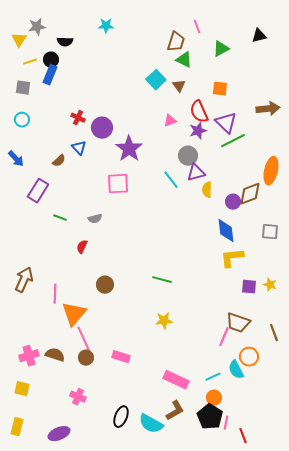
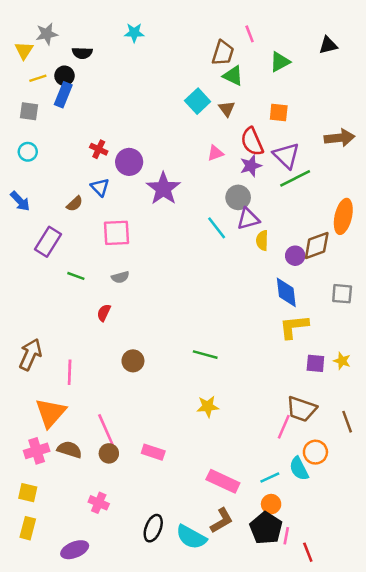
pink square: (118, 184) -> (116, 233), moved
orange triangle: (74, 314) -> (51, 413), moved
yellow rectangle: (17, 427) -> (28, 528), moved

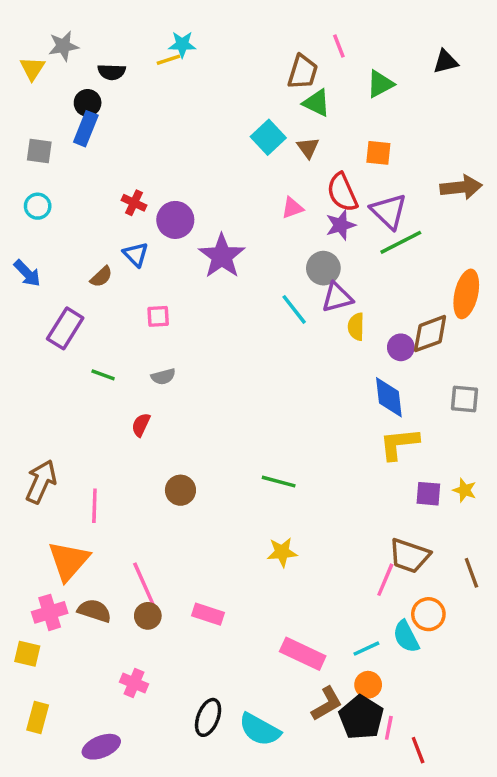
yellow line: (38, 78) -> (168, 60), moved
pink square: (116, 233) -> (158, 316), size x0.6
yellow square: (28, 493) -> (27, 654), moved
brown L-shape: (222, 521) -> (327, 704), moved

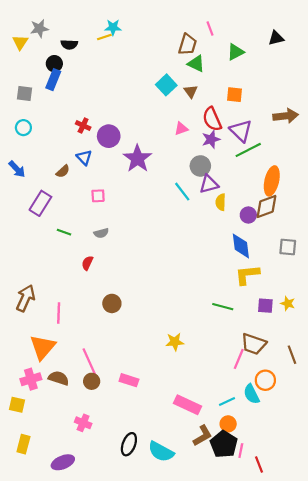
orange ellipse: (466, 294) -> (272, 181), moved
green line: (279, 482) -> (223, 307), moved

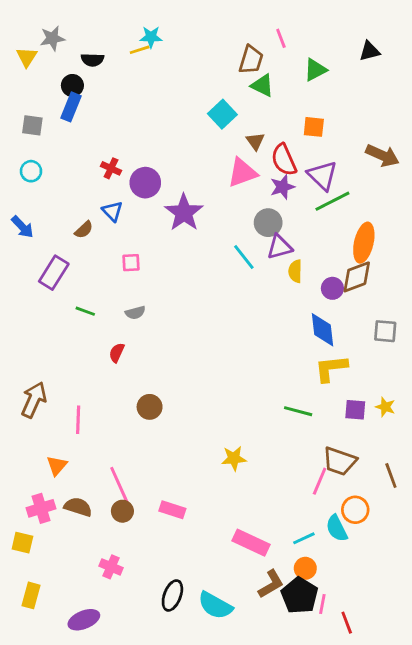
brown triangle: (191, 91) -> (255, 141), moved
brown arrow: (286, 116) -> (382, 155), turned 30
pink triangle: (181, 129) -> (242, 173), size x1.6
orange triangle: (43, 347) -> (57, 465), size x0.6

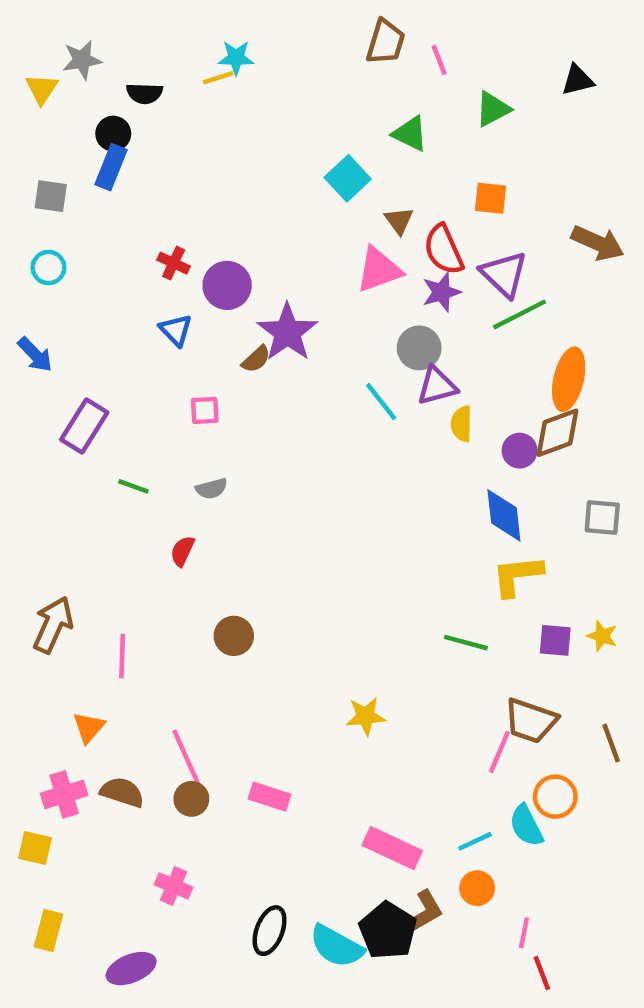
brown trapezoid: (251, 60) -> (386, 42), moved
brown semicircle: (84, 230) -> (256, 359), moved
black pentagon: (300, 595) -> (388, 931), moved
pink line: (322, 604) -> (524, 933), moved

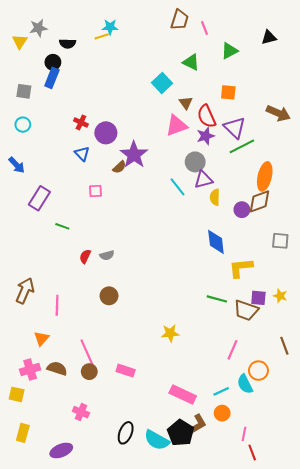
gray semicircle: (211, 489) -> (107, 255), moved
blue diamond: (504, 515) -> (216, 242), moved
brown trapezoid: (531, 721) -> (246, 310), moved

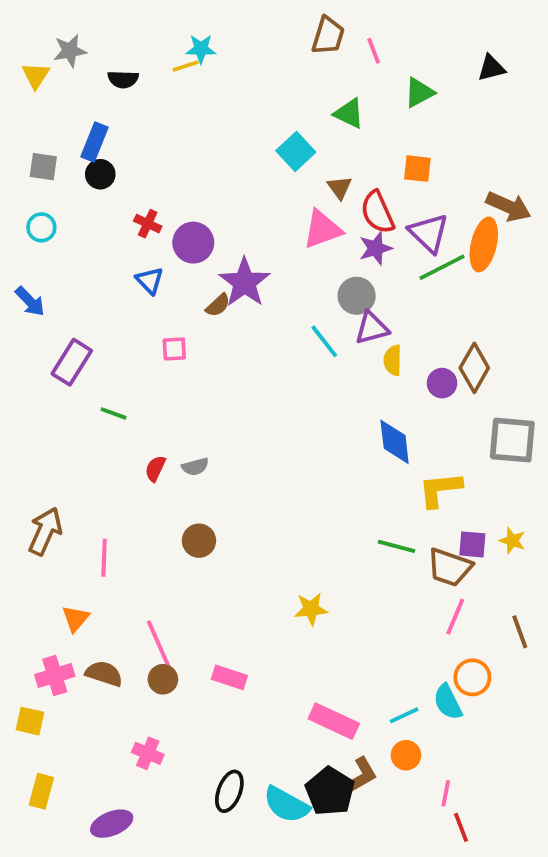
black circle: (53, 62) -> (100, 174), moved
orange ellipse: (265, 176) -> (484, 244), moved
brown diamond: (259, 201) -> (474, 368), turned -40
gray square: (280, 241) -> (512, 440), size x1.5
pink line: (233, 350) -> (455, 617), moved

